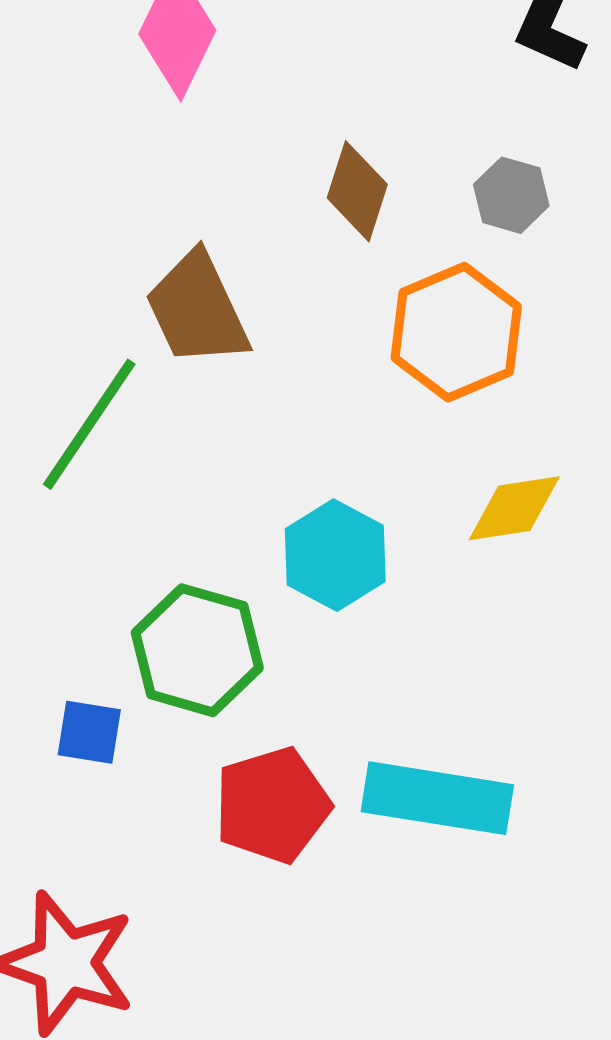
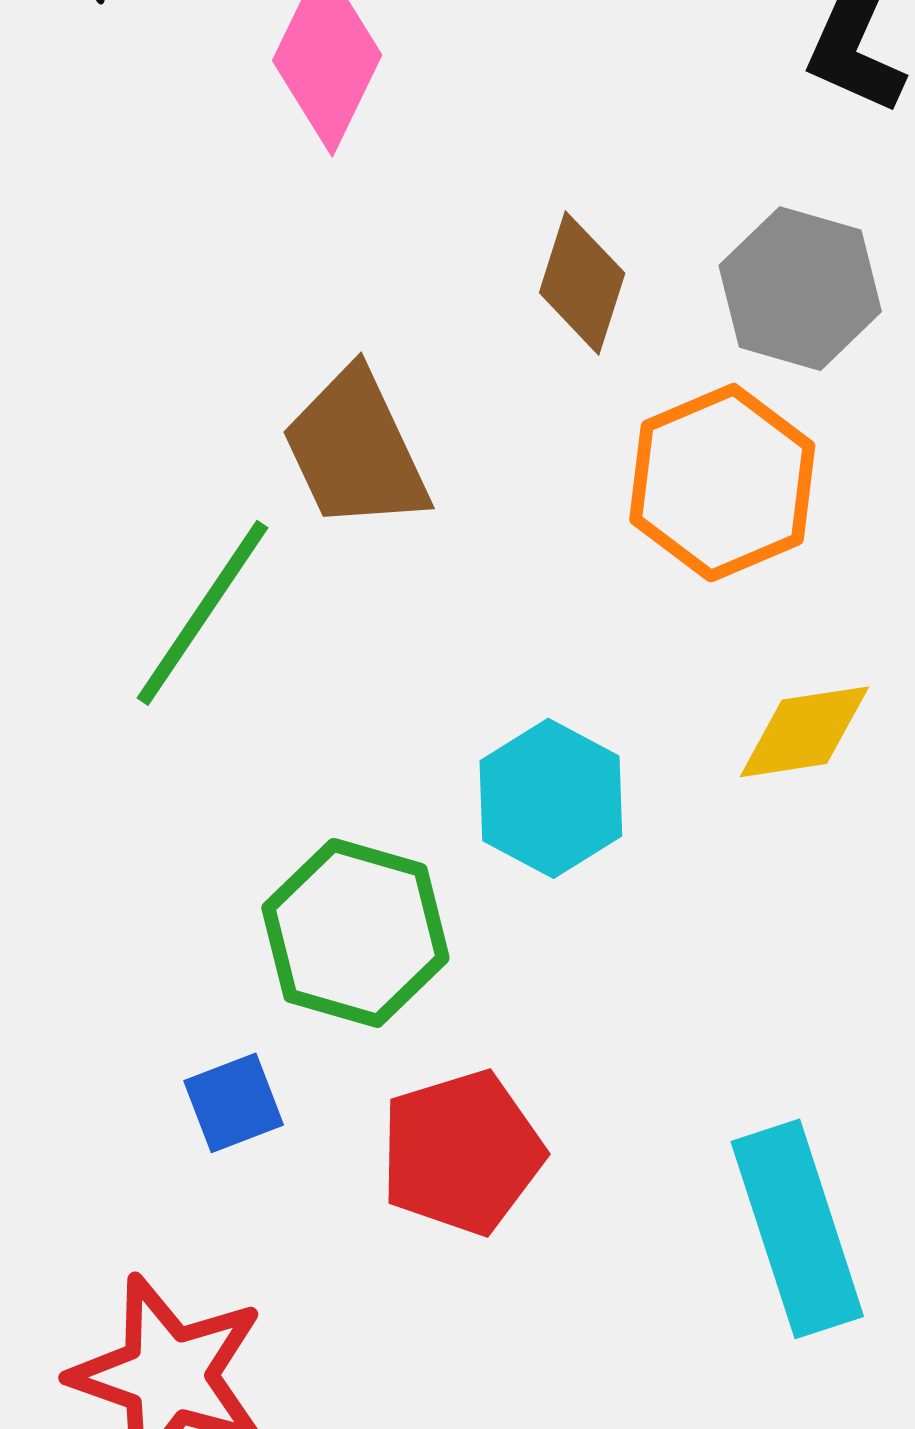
gray hexagon: (511, 195) -> (800, 289), size x1.5
blue square: (89, 732) -> (234, 1103), moved, turned -30
cyan rectangle: (437, 798) -> (797, 1229), moved, turned 63

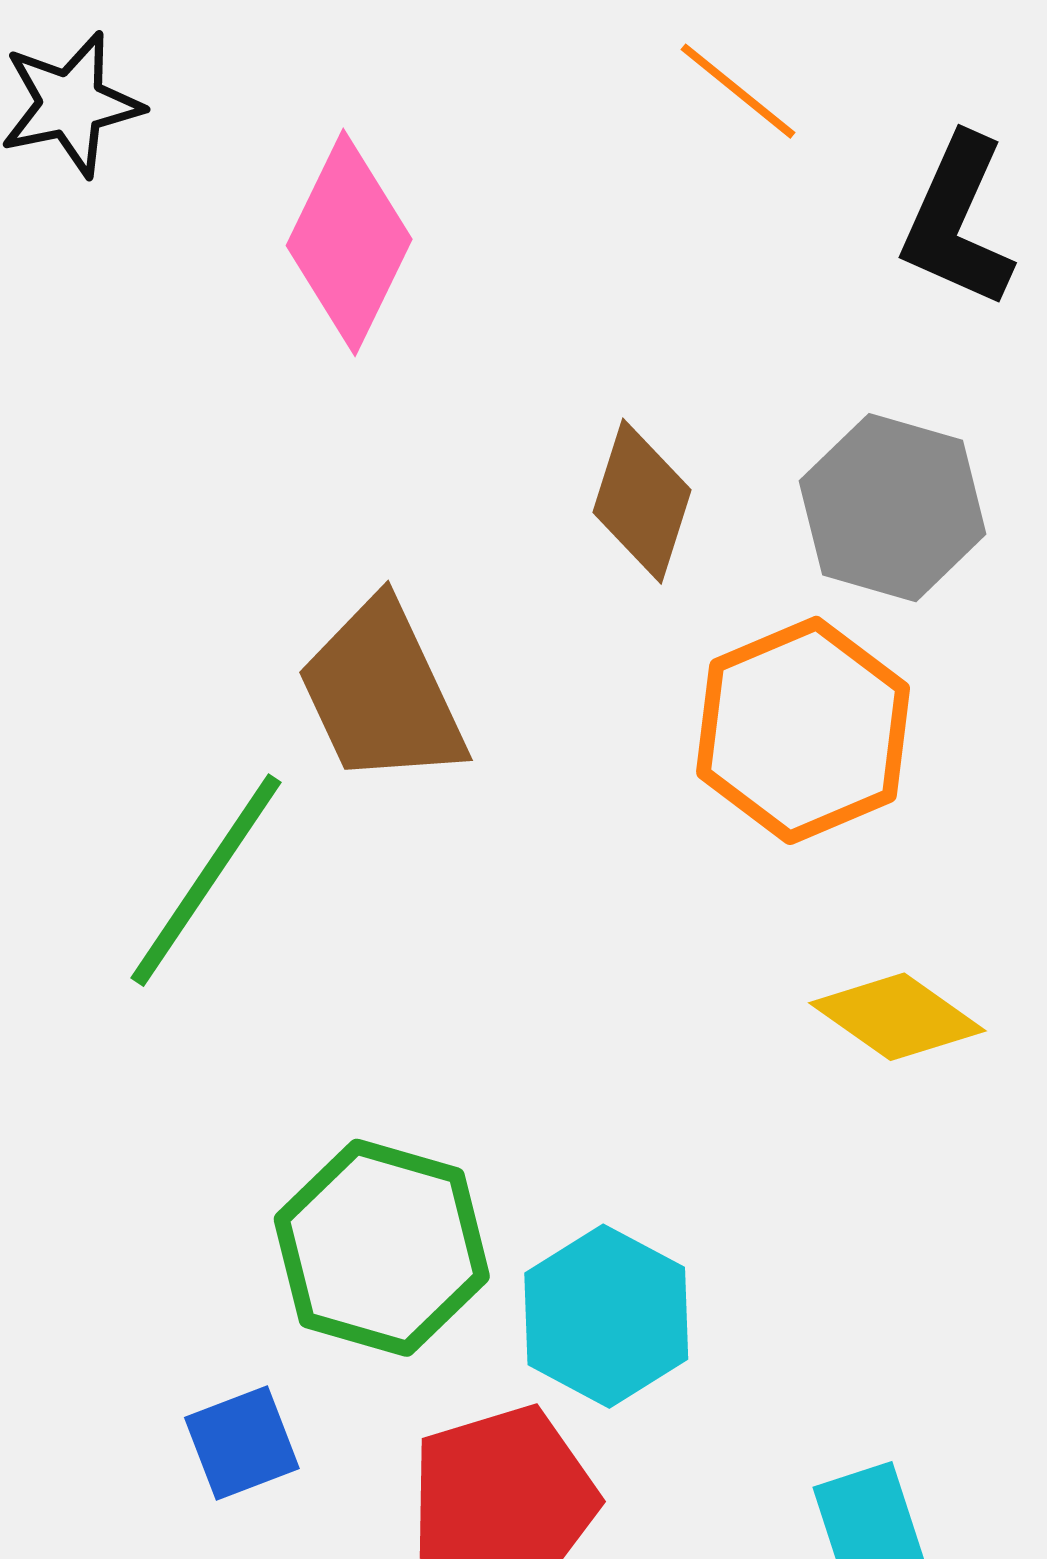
yellow diamond: (804, 732) -> (897, 1017), turned 44
cyan hexagon: (551, 798) -> (606, 1316), moved

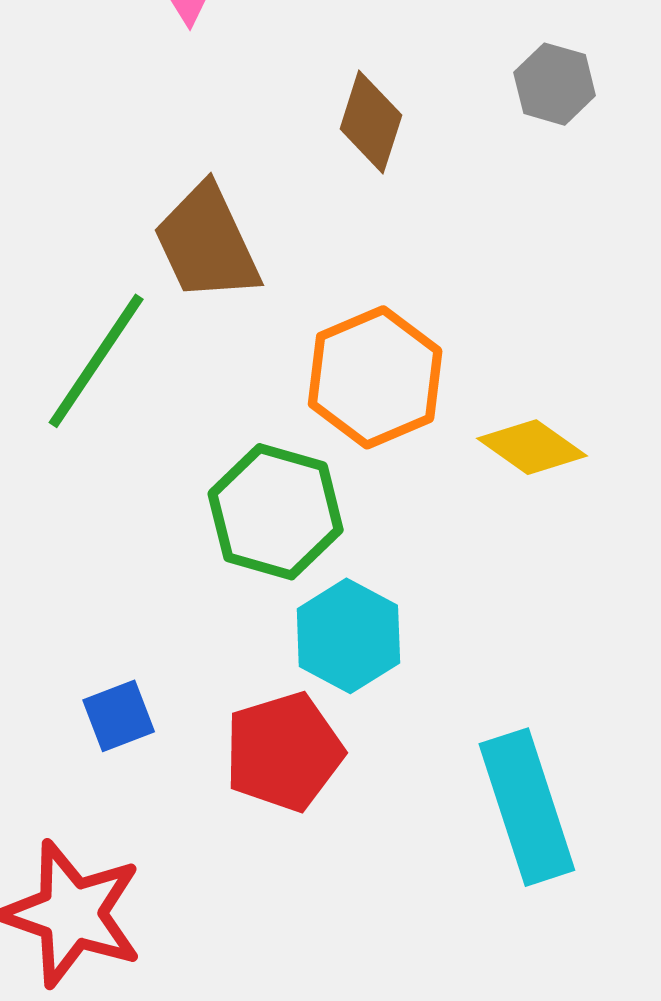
gray hexagon: (893, 508) -> (555, 84), moved, size x0.7
orange hexagon: (803, 730) -> (375, 377), moved
green hexagon: (382, 1248) -> (276, 512), moved

